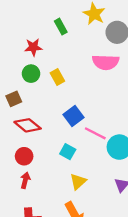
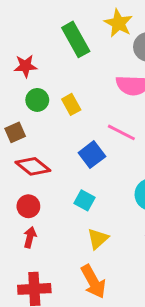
green rectangle: (61, 27) -> (76, 39), size x1.6
red star: (33, 47) -> (25, 66), moved
pink line: (95, 133) -> (121, 132), moved

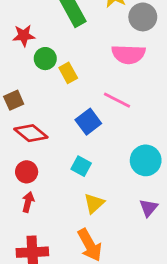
green circle: (37, 100) -> (45, 59), moved

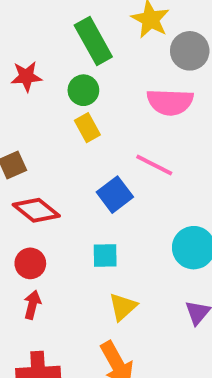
green circle: (45, 59) -> (83, 90), moved
cyan square: (81, 166) -> (105, 256), turned -30

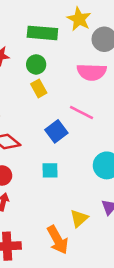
green rectangle: (93, 41) -> (42, 33), turned -56
yellow triangle: (123, 307) -> (79, 218), moved

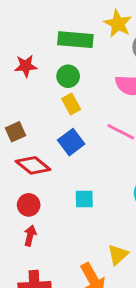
blue square: (56, 131) -> (71, 142), moved

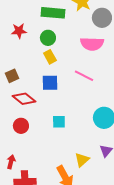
blue square: (71, 142) -> (50, 83), turned 36
red arrow: (30, 236) -> (11, 162), moved

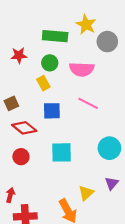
pink semicircle: (92, 44) -> (82, 69), moved
yellow rectangle: (50, 57) -> (43, 83), moved
cyan square: (59, 122) -> (61, 152), size x1.5

